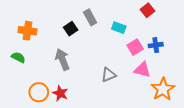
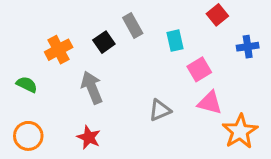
cyan rectangle: (119, 28) -> (175, 41), turned 56
orange cross: (28, 31) -> (59, 50), moved, turned -36
blue cross: (156, 45) -> (248, 47), moved
orange circle: (39, 92) -> (28, 136), moved

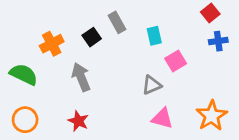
red square: (217, 15) -> (210, 13), moved
green semicircle: (27, 84) -> (24, 74), size x1.5
pink triangle: (210, 103) -> (162, 118), moved
gray triangle: (160, 110) -> (152, 85), moved

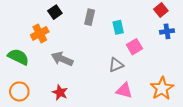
gray rectangle: (117, 22) -> (90, 17), turned 42
black square: (92, 37) -> (55, 12), moved
gray arrow: (81, 77) -> (62, 59), turned -45

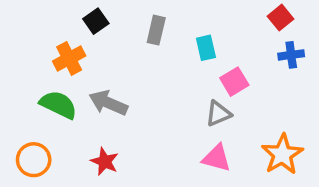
green semicircle: (18, 57) -> (58, 105), moved
gray triangle: (116, 65) -> (218, 114), moved

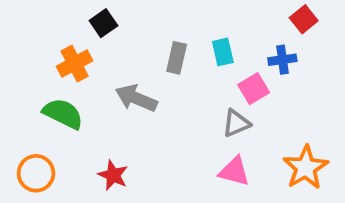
gray rectangle: (156, 30) -> (177, 58), moved
blue cross: (291, 55) -> (282, 60), moved
gray arrow: (108, 103) -> (136, 98), moved

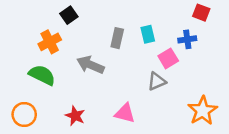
red square: (304, 19) -> (201, 13), turned -30
pink triangle: (234, 171) -> (125, 113), moved

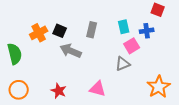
black square: (69, 15) -> (60, 31), moved, turned -32
cyan rectangle: (148, 34) -> (124, 27), moved
green semicircle: (42, 75) -> (15, 54), moved, turned 50

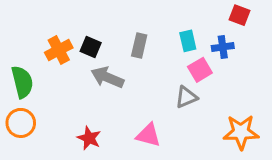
orange star: (159, 87) -> (241, 132), turned 30
orange circle: (19, 90) -> (21, 123), moved

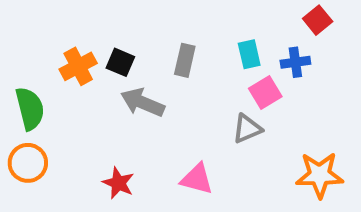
red square: (239, 15) -> (318, 20), turned 30

